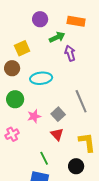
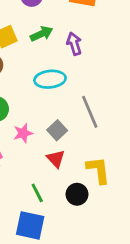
green arrow: (57, 37) -> (41, 34), moved
cyan ellipse: (41, 78) -> (50, 79), moved
black circle: (76, 166) -> (77, 194), moved

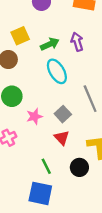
green arrow: (41, 34) -> (50, 44), moved
cyan ellipse: (50, 79) -> (57, 71), turned 65

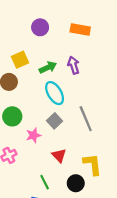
gray square: (63, 114) -> (55, 121), moved

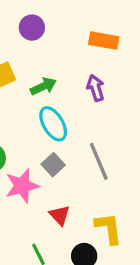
orange rectangle: (80, 30) -> (104, 41), moved
purple arrow: (73, 65) -> (96, 88), moved
pink star: (33, 135) -> (22, 186), size x1.5

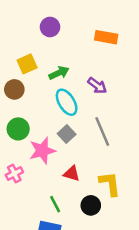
purple arrow: (96, 88) -> (97, 86), moved, turned 144
red triangle: (60, 215) -> (72, 174), turned -30

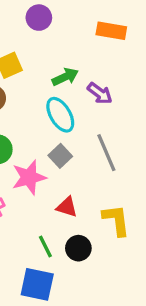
green arrow: (59, 73) -> (65, 77), moved
black circle: (91, 205) -> (78, 248), moved

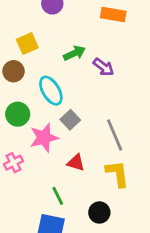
cyan ellipse: (60, 115) -> (51, 91), moved
gray line: (106, 153) -> (115, 135), moved
black circle: (78, 248) -> (99, 212), moved

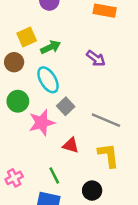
green arrow: (74, 53) -> (51, 47), moved
gray line: (115, 135) -> (106, 120), turned -44
pink cross: (14, 163) -> (14, 178), moved

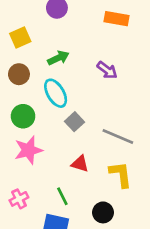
yellow square: (27, 37) -> (20, 38), moved
pink star: (42, 123) -> (28, 150), moved

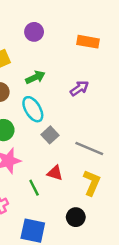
purple arrow: (107, 70) -> (79, 88), turned -72
yellow L-shape: (121, 174) -> (92, 183), turned 30
green line: (62, 196) -> (34, 188), moved

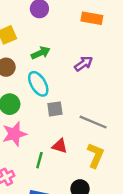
gray square: (50, 135) -> (55, 109), turned 35
green line: (34, 188) -> (39, 160), turned 42

